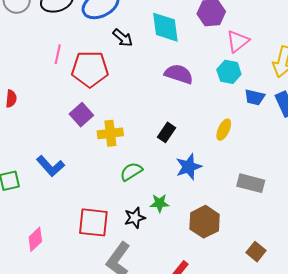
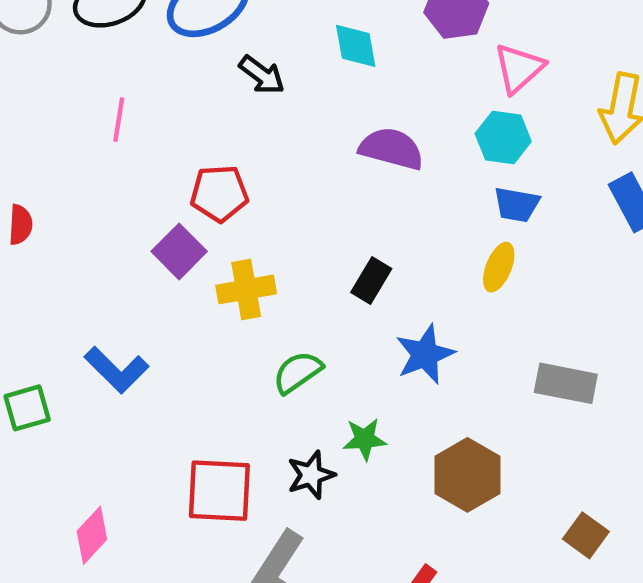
cyan diamond: (165, 27) -> (356, 46), size x0.7
red pentagon: (90, 69) -> (219, 193), moved, size x0.7
blue trapezoid: (255, 97) -> (517, 205), moved

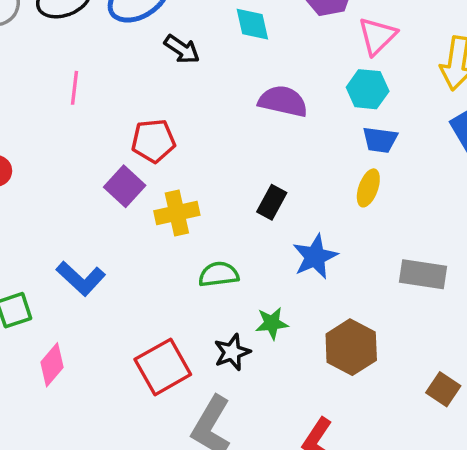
green semicircle: (298, 372) -> (219, 274), turned 30
red square: (219, 491) -> (163, 367), turned -30
pink diamond: (92, 535) -> (52, 365), moved

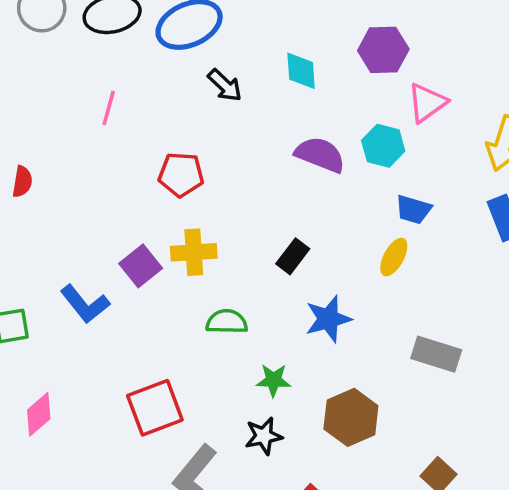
cyan hexagon: (368, 89) -> (383, 146), moved
purple square: (125, 186) -> (141, 266), moved
black star: (232, 352) -> (264, 436), moved
pink diamond: (52, 365) -> (39, 414), moved

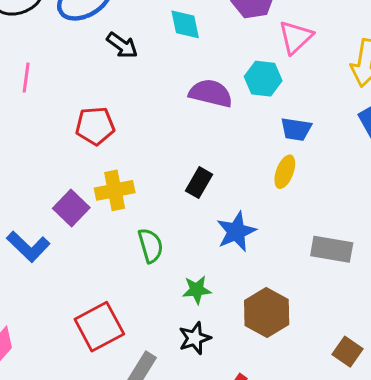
green semicircle: (227, 322) -> (150, 246), turned 80

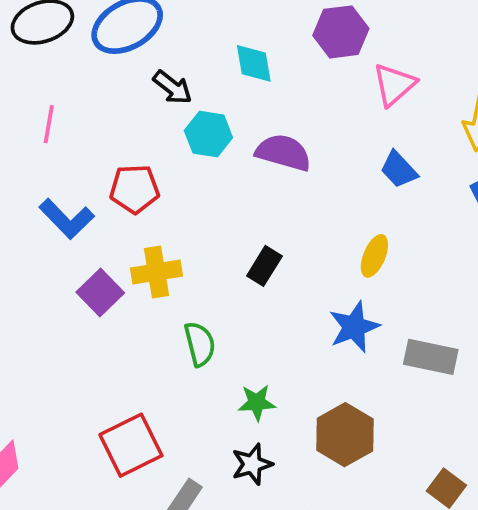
cyan hexagon: (263, 79) -> (208, 134), moved
blue trapezoid: (296, 129) -> (399, 170), moved, turned 36
blue star: (236, 232) -> (354, 327), moved
blue L-shape: (28, 247) -> (67, 219), moved

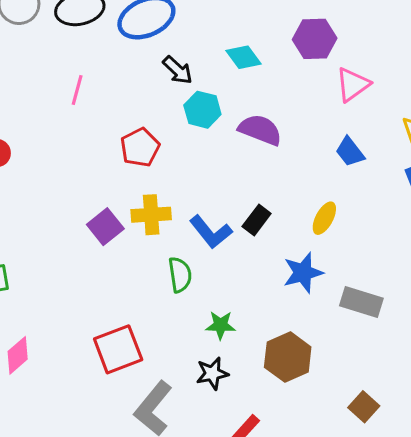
cyan diamond: (254, 63) -> (244, 57), turned -32
red pentagon: (134, 189) -> (140, 147), turned -30
blue L-shape: (67, 219) -> (211, 232), moved
black rectangle: (264, 266) -> (257, 220), moved

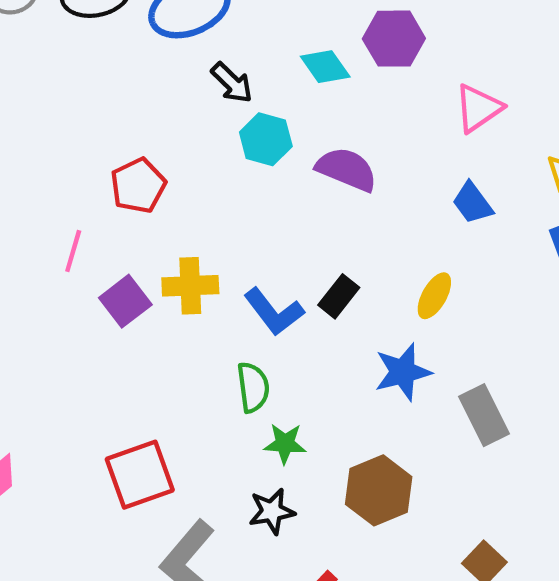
purple hexagon: (315, 39) -> (394, 39), moved
pink line: (77, 90) -> (73, 251), moved
red pentagon: (140, 147) -> (138, 186), moved
green semicircle: (180, 275) -> (253, 387), moved
gray rectangle: (361, 302) -> (484, 415), turned 45

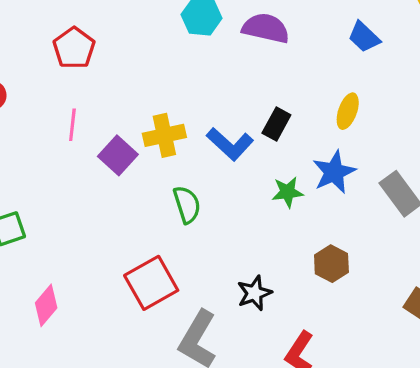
red pentagon: (138, 186) -> (74, 48), moved
green semicircle: (253, 387) -> (187, 205), moved
green star: (285, 444) -> (288, 192), moved
brown hexagon: (379, 490) -> (331, 264), size x0.7

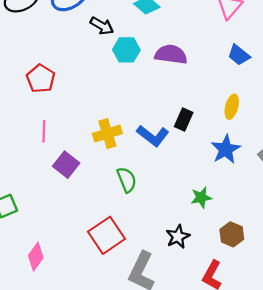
purple square: (118, 155) -> (66, 165), moved
green star: (288, 192) -> (201, 198), moved
brown hexagon: (331, 264) -> (232, 234), moved

